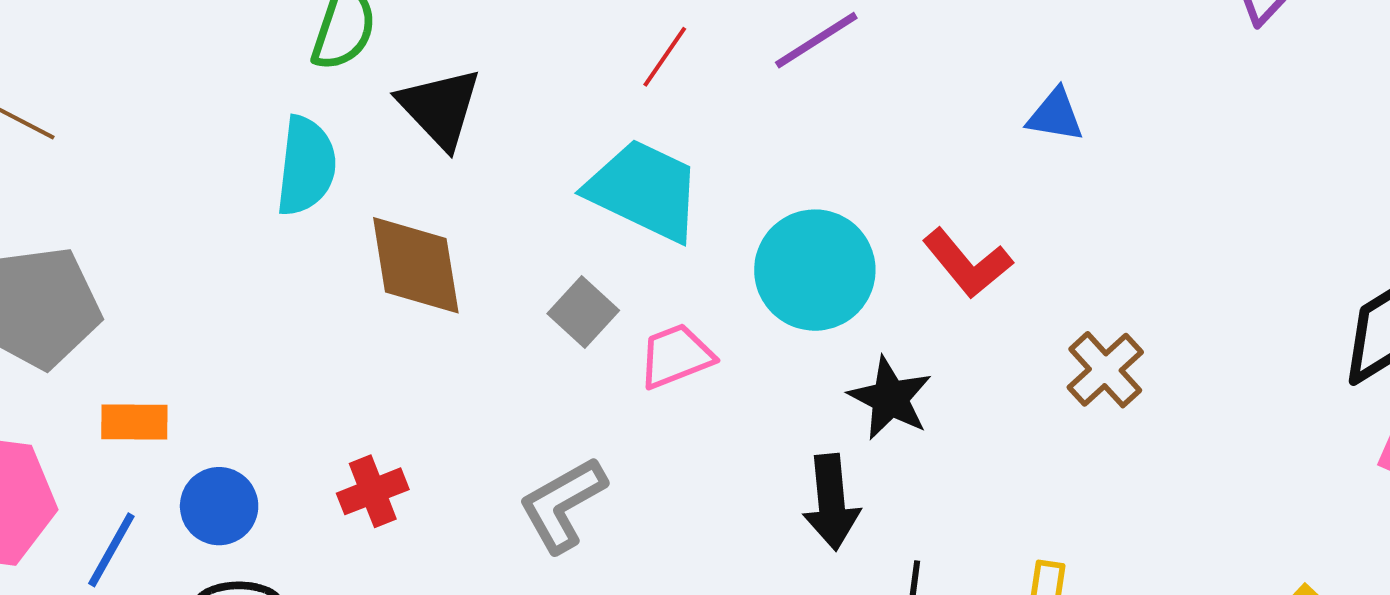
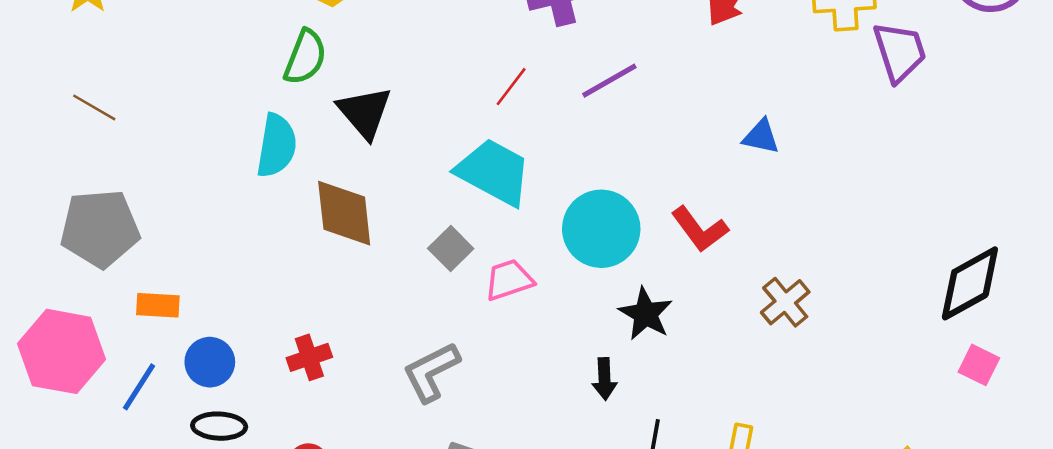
black arrow: (831, 502) -> (605, 379), size x0.7

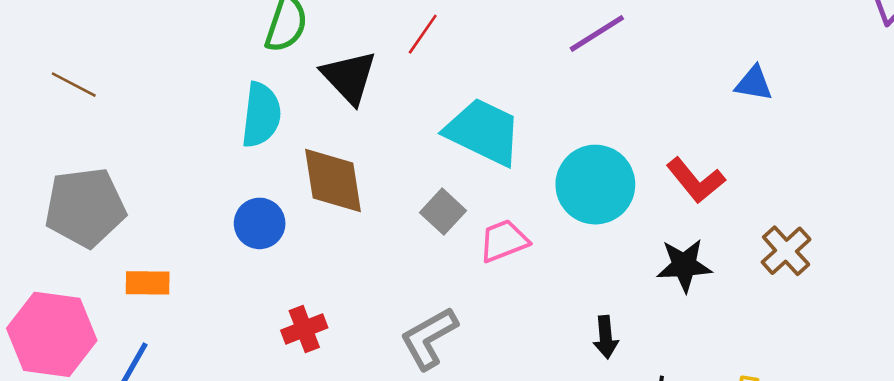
red line: (511, 87) -> (423, 34), moved
black star: (646, 314) -> (684, 265), moved, turned -30
blue circle: (210, 362) -> (260, 223), moved

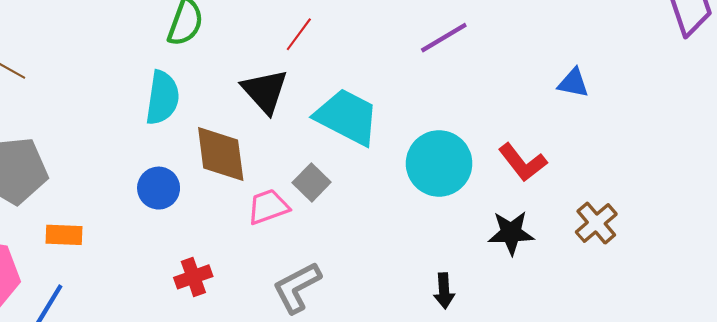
black triangle: (349, 77) -> (265, 91), moved
pink trapezoid: (504, 241) -> (268, 207), moved

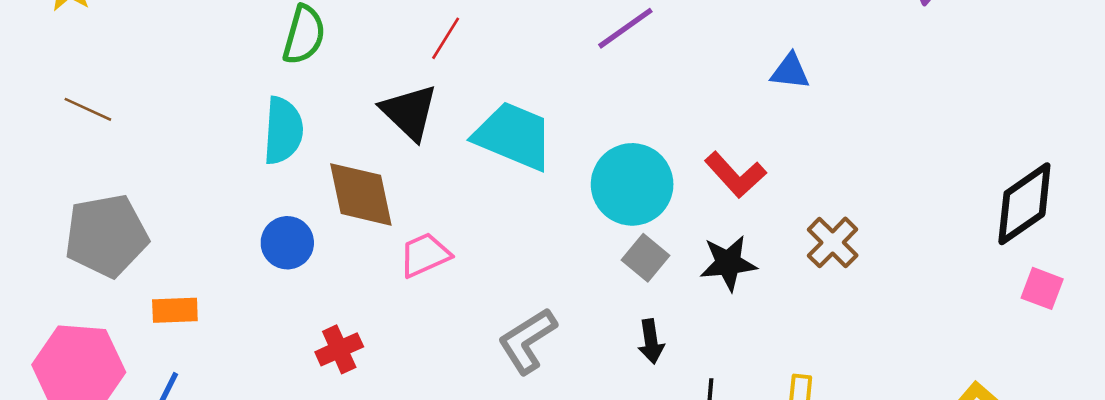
gray square: (312, 182) -> (645, 258), moved
gray L-shape: (297, 287) -> (527, 341), moved

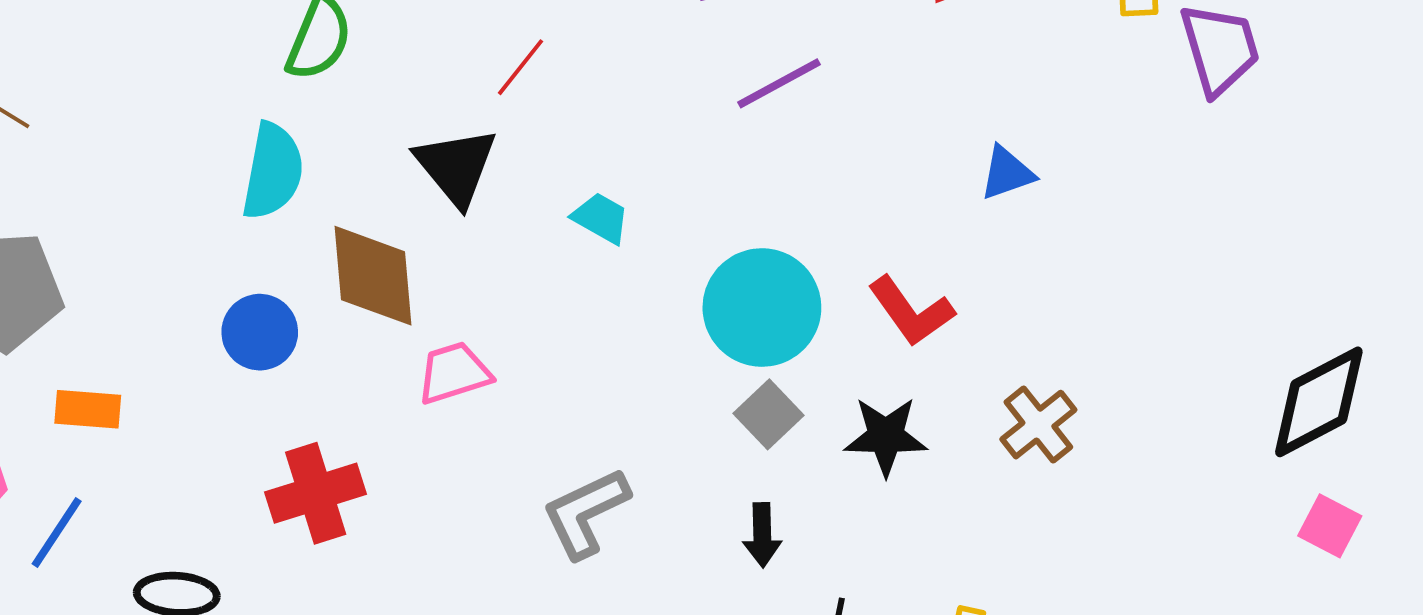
blue triangle: (790, 71) -> (1007, 173), turned -33
cyan trapezoid: (514, 136) -> (601, 218), size x0.5
red cross: (339, 349) -> (316, 493), size x1.4

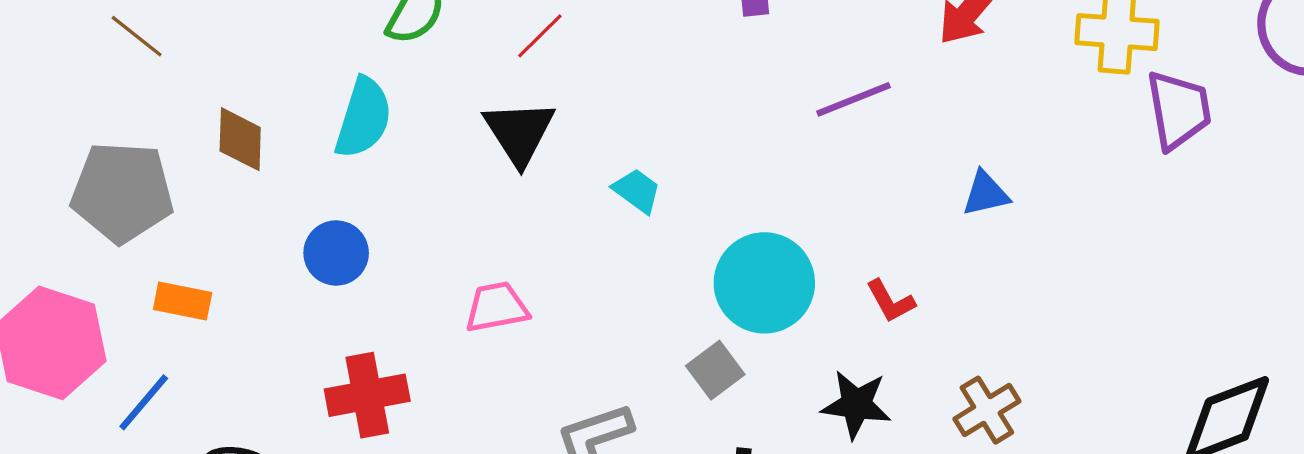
red line: (520, 67) -> (540, 36), moved
purple line: (779, 83) -> (853, 99), moved
brown diamond: (373, 276) -> (240, 139), moved, size x0.7
red L-shape: (911, 311) -> (890, 301), size x0.7
gray square: (769, 414) -> (715, 370), moved

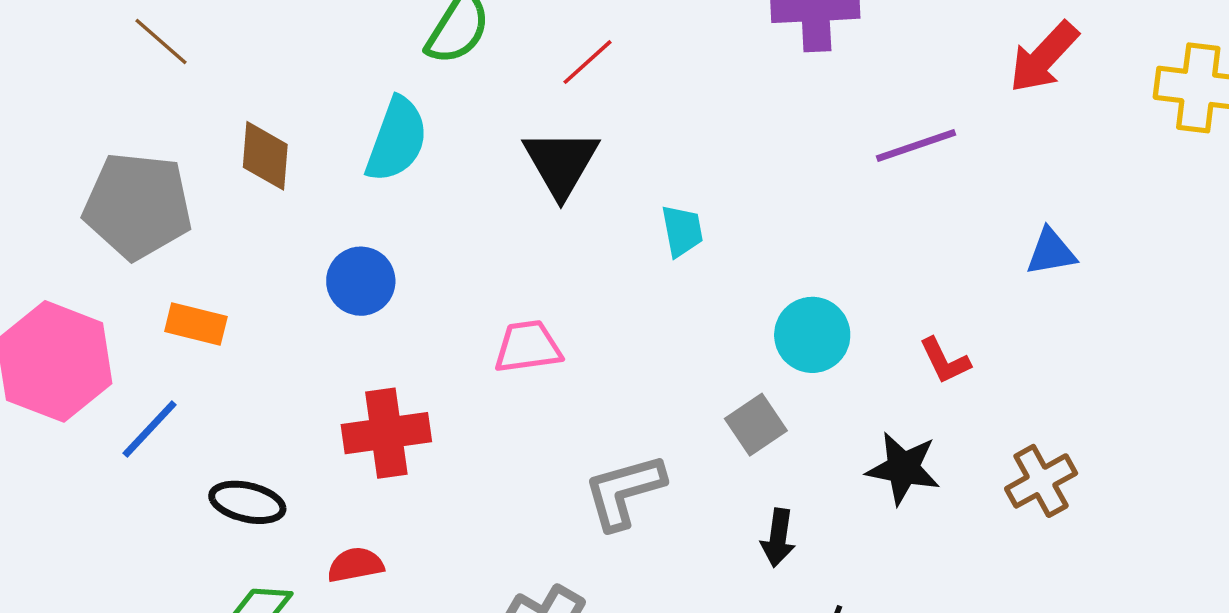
cyan trapezoid: (637, 191) -> (682, 231), turned 40
cyan circle: (764, 283) -> (812, 335), size x0.7

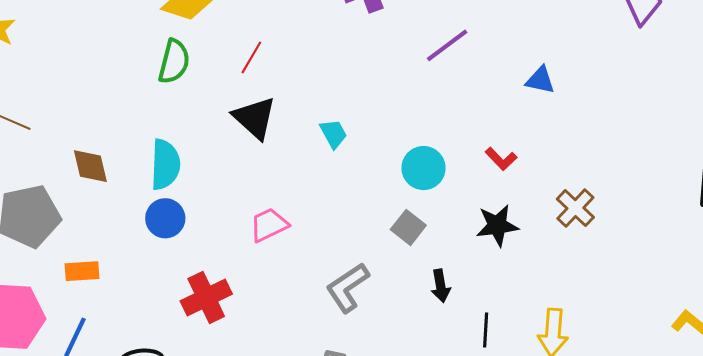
cyan semicircle: (397, 140) -> (165, 165), moved
blue triangle: (1051, 252) -> (540, 80), turned 40

